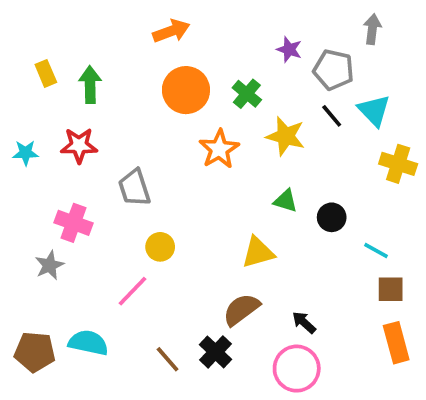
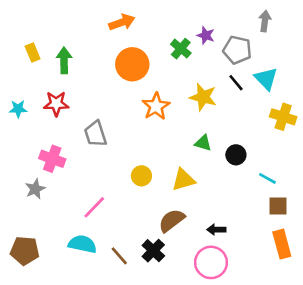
green cross: (247, 94) -> (181, 49), moved
yellow circle: (160, 247) -> (141, 176), moved
black arrow: (304, 322) -> (216, 230), turned -42
cyan semicircle: (88, 343) -> (82, 244), moved

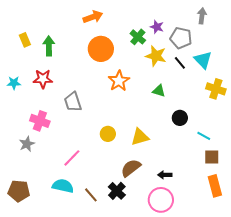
yellow star: (203, 97) -> (156, 56), moved
green triangle: (203, 143) -> (159, 91), moved

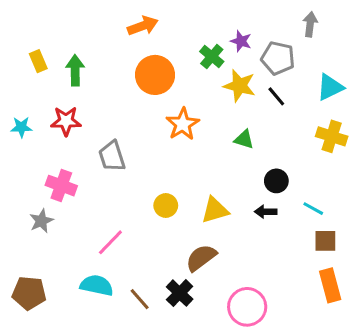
cyan triangle: (203, 60) -> (330, 87), moved, turned 48
black arrow: (165, 175) -> (266, 212), moved

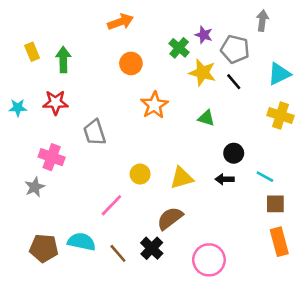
orange circle: (155, 75) -> (131, 63), size x0.7
pink line: (110, 242) -> (111, 205), moved
brown pentagon: (29, 293) -> (44, 248), moved

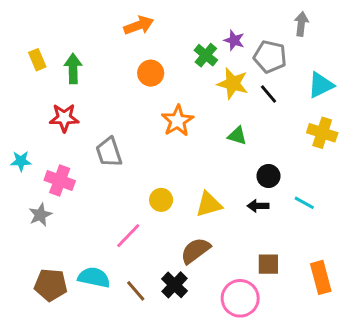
cyan star: (18, 108) -> (21, 161), moved
brown square: (275, 204) -> (268, 264), moved

